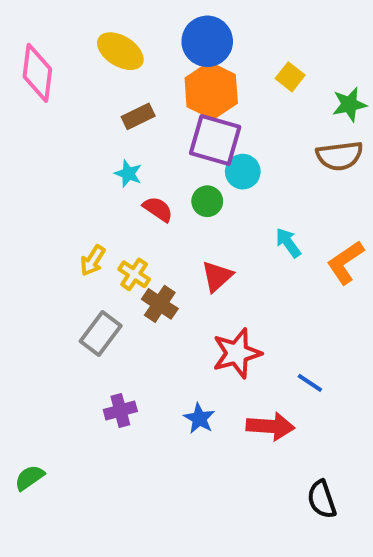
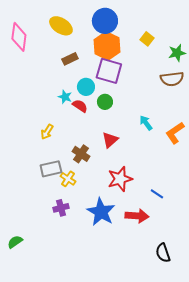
cyan circle: (243, 172) -> (86, 87), moved
cyan star: (128, 174) -> (65, 97), moved
yellow cross: (134, 274) -> (68, 179), moved
gray rectangle: (101, 334) -> (51, 169), turned 40
blue star: (199, 418) -> (101, 212), size x1.8

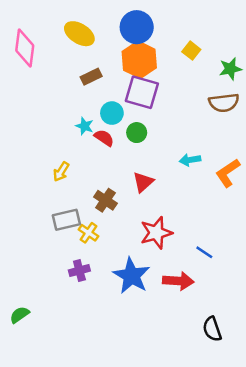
cyan arrow: (146, 123) -> (190, 160), turned -63

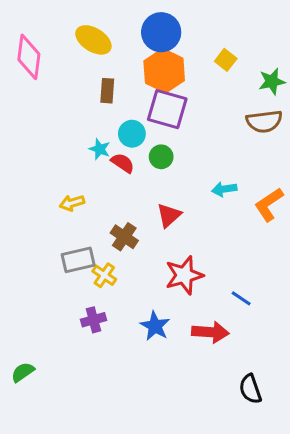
brown rectangle: (91, 77) -> (107, 91), turned -60
yellow arrow: (61, 172) -> (72, 203), turned 42
blue star: (131, 276) -> (155, 326), size x0.7

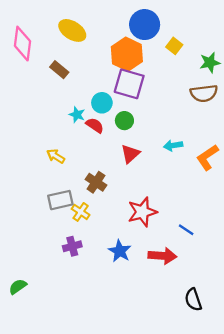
blue circle: (161, 32) -> (145, 25), moved
brown rectangle: (107, 91) -> (59, 70), moved, turned -54
yellow arrow: (72, 203) -> (56, 156), turned 48
red triangle: (169, 215) -> (130, 154), moved

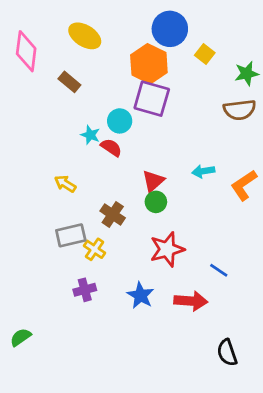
green circle: (124, 121) -> (156, 202), moved

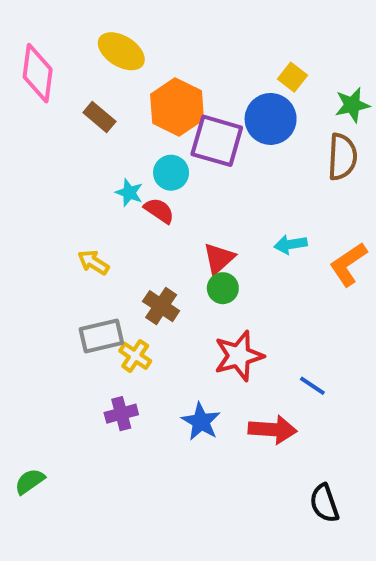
blue circle: (170, 29) -> (271, 119), moved
orange hexagon: (149, 64) -> (177, 107), moved
brown semicircle: (240, 110) -> (342, 157), turned -80

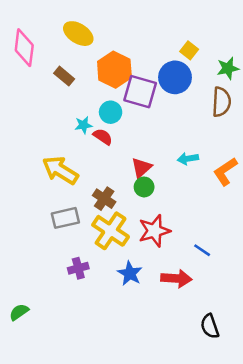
cyan star: (129, 193) -> (83, 125), turned -30
yellow arrow: (93, 262) -> (60, 170), size x1.8
yellow cross: (135, 356) -> (111, 231), moved, size x1.8

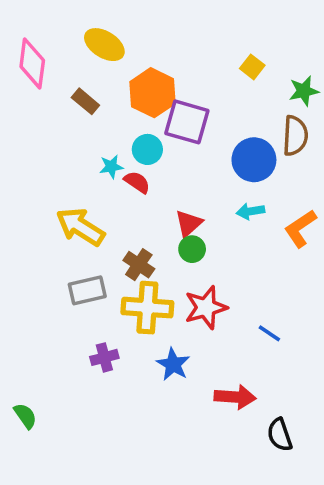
blue circle: (175, 77) -> (254, 160), moved
yellow cross: (111, 231) -> (147, 308), turned -30
red arrow: (176, 279) -> (235, 397), moved
green semicircle: (19, 312) -> (25, 416), turned 90

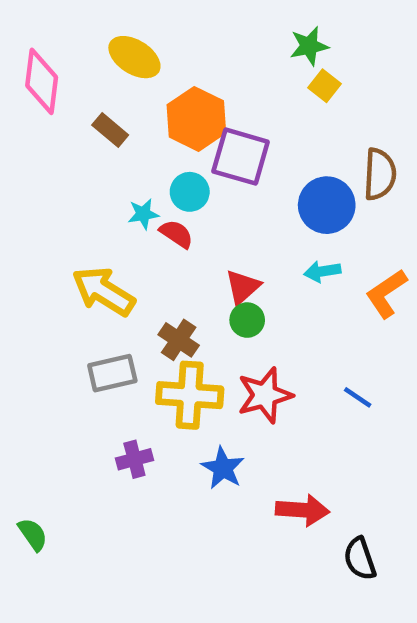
green star: (304, 91) -> (309, 46), moved
blue line: (269, 333) -> (358, 397), moved

